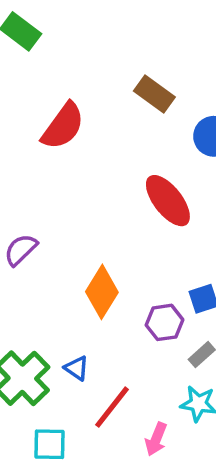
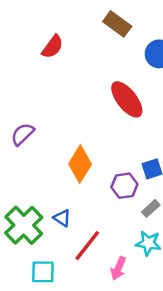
red semicircle: (63, 126) -> (53, 47), size x0.7

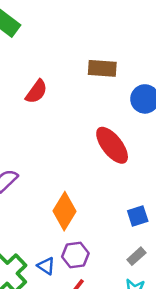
brown rectangle: (117, 24) -> (102, 68), turned -32
purple hexagon: (124, 186) -> (75, 255), moved

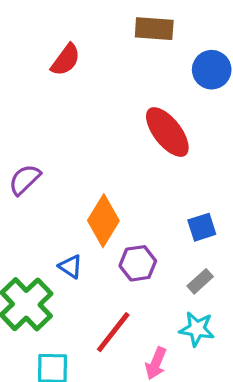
purple hexagon: (75, 255) -> (138, 263), moved
blue triangle: (46, 266) -> (71, 267), moved

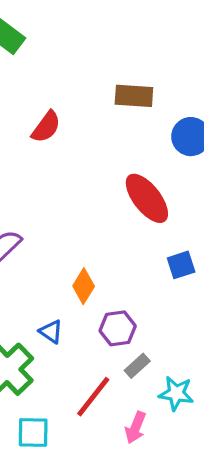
orange diamond: (103, 221) -> (84, 286), size x0.7
blue square: (202, 227) -> (181, 265), moved
gray rectangle: (200, 281) -> (137, 366), moved

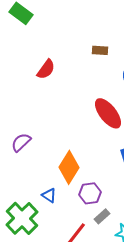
brown rectangle: (134, 96) -> (100, 50), size x0.7
orange diamond: (84, 286) -> (69, 167), size x1.5

